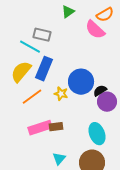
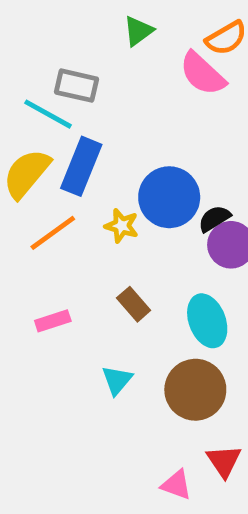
brown rectangle: (56, 127) -> (134, 304), moved, turned 56
pink rectangle: (40, 128) -> (53, 321), moved, size x0.6

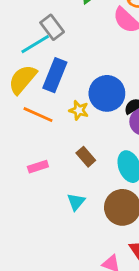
gray rectangle: (77, 86) -> (52, 27), turned 40
cyan line: (48, 114) -> (35, 44), turned -60
orange line: (53, 233) -> (38, 115), turned 60

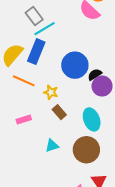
cyan line: (35, 44) -> (45, 29), moved
yellow star: (79, 110) -> (51, 92), moved
cyan triangle: (76, 202) -> (52, 146), turned 32

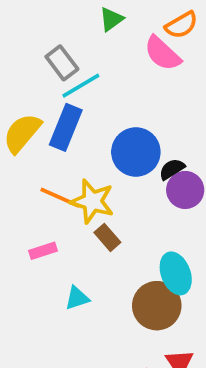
orange line: (24, 81) -> (60, 198), moved
yellow star: (51, 92) -> (92, 201), size x1.6
cyan ellipse: (92, 119) -> (176, 273), moved
cyan triangle: (52, 146) -> (77, 298), moved

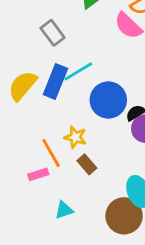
cyan line: (81, 86) -> (78, 71), moved
orange line: (60, 198) -> (51, 153), moved, turned 36
yellow star: (92, 201) -> (75, 137), size x0.7

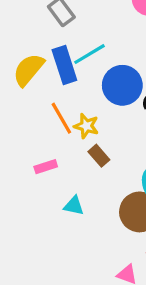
blue rectangle: (55, 81) -> (64, 65), turned -40
orange line: (51, 153) -> (61, 118), moved
cyan triangle: (64, 210) -> (74, 206), turned 30

